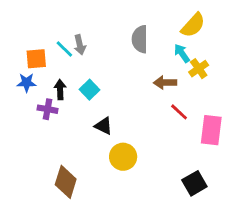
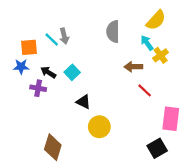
black arrow: (60, 90) -> (48, 72), turned -56
pink rectangle: (211, 130) -> (171, 119), moved

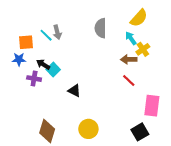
brown arrow: (133, 67) -> (129, 59), moved
cyan square: (72, 72) -> (53, 69), moved
yellow circle: (99, 127) -> (88, 129), moved

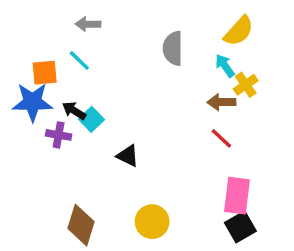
gray arrow: (57, 32) -> (88, 24), moved, turned 104
blue star: (19, 59) -> (33, 102), size x1.6
pink rectangle: (152, 106) -> (237, 196), moved

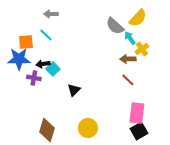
gray semicircle: (173, 48) -> (115, 26), moved, turned -48
black arrow: (74, 111) -> (43, 64), turned -40
black triangle: (128, 156) -> (74, 90), turned 48

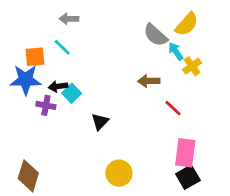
brown arrow: (128, 59) -> (149, 81), moved
brown diamond: (47, 130) -> (28, 176), moved

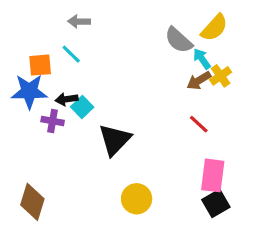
brown arrow: (149, 81) -> (199, 81), moved, turned -30
black triangle: (100, 122) -> (115, 140), size x1.6

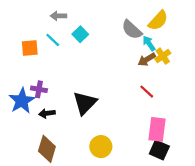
blue star: (29, 91) -> (22, 101), moved, turned -30
black arrow: (67, 99) -> (47, 113), moved
cyan square: (82, 107) -> (80, 34), moved
brown diamond: (32, 202) -> (47, 149), moved
black square: (216, 203) -> (159, 150), turned -36

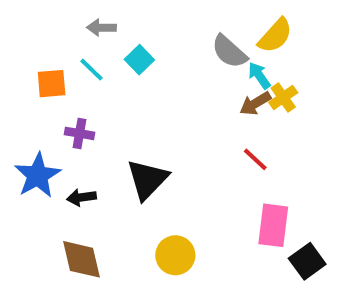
purple cross: (39, 89) -> (79, 133), moved
brown diamond: (47, 149) -> (81, 259), turned -30
black square: (159, 150) -> (307, 261), moved, turned 30

